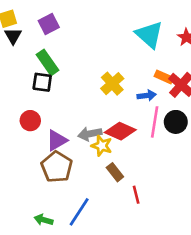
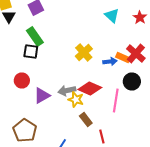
cyan triangle: (149, 35) -> (112, 16), size x0.7
orange rectangle: (164, 77) -> (123, 58), moved
pink line: (155, 122) -> (116, 100), moved
brown pentagon: (57, 167) -> (25, 130), moved

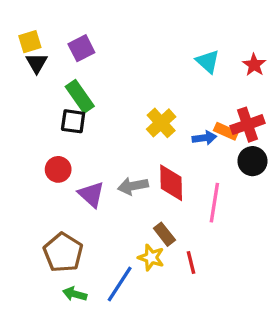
red cross: (136, 54) -> (247, 125), turned 30
black circle: (132, 82) -> (252, 161), moved
red diamond: (90, 88) -> (171, 183), turned 65
purple triangle: (42, 96) -> (91, 194), turned -48
yellow star: (76, 100) -> (151, 257), moved

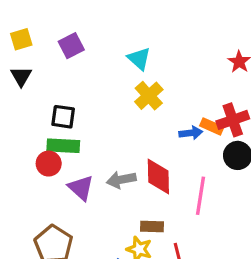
cyan triangle: (208, 61) -> (139, 59), moved
black triangle: (37, 63) -> (21, 76), moved
green rectangle: (80, 96) -> (63, 146), moved, turned -52
yellow cross: (161, 123) -> (149, 96), moved
brown rectangle: (164, 234) -> (152, 227), turned -50

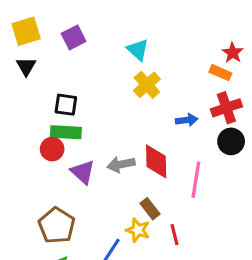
yellow square: (21, 39) -> (26, 31), size x1.4
orange rectangle: (212, 126) -> (220, 73), moved
brown rectangle: (152, 227) -> (150, 209), turned 50

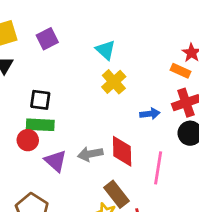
brown rectangle: (150, 209) -> (117, 194), size x1.4

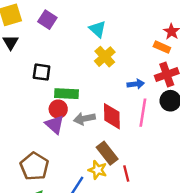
purple square: (47, 39) -> (47, 20), turned -30
green rectangle: (40, 125) -> (67, 94), moved
red circle: (28, 140) -> (58, 109), moved
pink line: (158, 168) -> (143, 113), moved

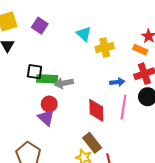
yellow cross: (105, 57) -> (105, 48), moved, turned 30
green rectangle: (67, 94) -> (47, 79), moved
gray arrow: (84, 119) -> (64, 83), moved

